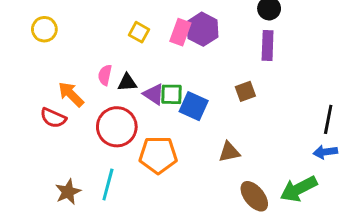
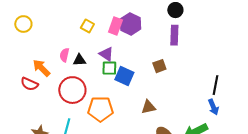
purple triangle: (154, 94) -> (106, 54), moved
blue arrow: (325, 152) -> (213, 107), turned -105

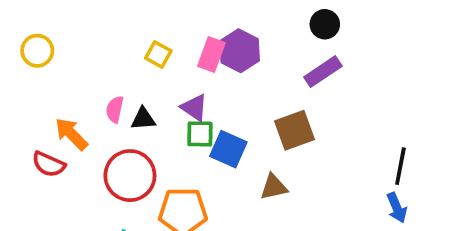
purple rectangle: (174, 35) -> (323, 72), turned 54
brown square: (159, 66) -> (295, 130), size x1.5
brown triangle: (148, 107) -> (274, 187), moved

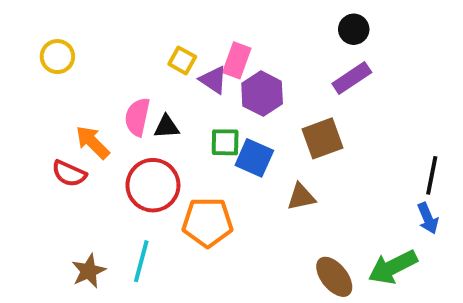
purple hexagon: (240, 51) -> (262, 94), moved
purple triangle: (194, 107) -> (213, 80), moved
pink semicircle: (115, 109) -> (137, 117), size x1.4

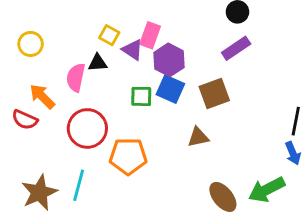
yellow circle: (57, 57) -> (31, 44), moved
black triangle: (167, 127) -> (98, 63), moved
blue square: (254, 158) -> (170, 89), moved
brown star: (89, 271) -> (39, 193), size x1.4

